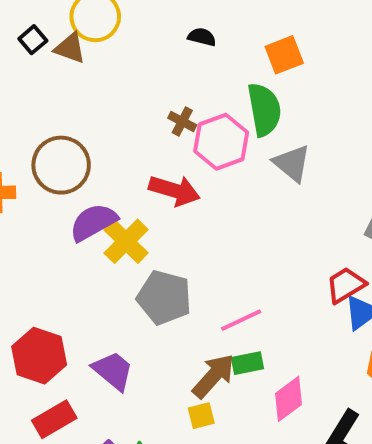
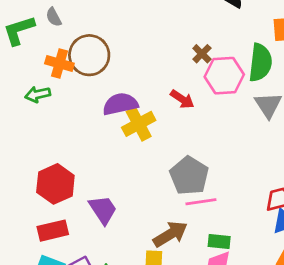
brown circle: (61, 165) -> (89, 55), moved
red arrow: (174, 190) -> (182, 99), size x0.7
gray pentagon: (164, 298) -> (189, 176), moved
green rectangle: (247, 363) -> (219, 241), moved

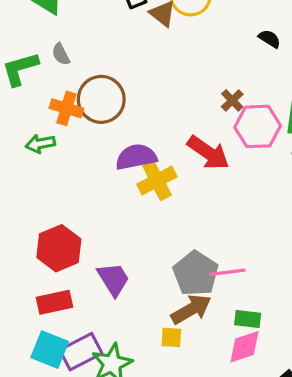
red arrow: (182, 99) -> (208, 153), size x1.5
gray pentagon: (189, 176) -> (196, 273), moved

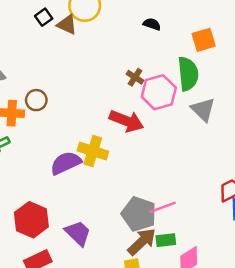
brown circle: (101, 99) -> (36, 100), size x0.6
purple semicircle: (136, 157) -> (66, 163), moved
yellow cross: (157, 180) -> (93, 151), turned -32
green rectangle: (248, 319) -> (166, 240), moved

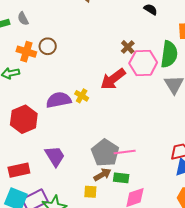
red arrow: (126, 121) -> (113, 79), turned 108
yellow cross: (93, 151) -> (82, 96), size x0.6
red hexagon: (31, 220) -> (24, 119), moved
brown arrow: (142, 242) -> (102, 175), size x0.7

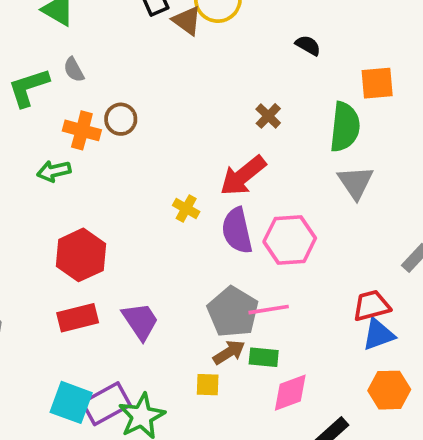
pink hexagon: (143, 63) -> (290, 240), moved
purple semicircle: (59, 100) -> (237, 231), moved, turned -90
red rectangle: (19, 170) -> (78, 318), moved

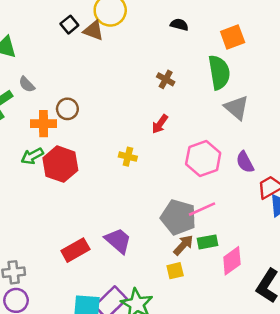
red arrow: (243, 176) -> (160, 124), size x0.6
purple semicircle: (237, 231) -> (245, 162), moved, size x0.7
red hexagon: (81, 255) -> (60, 164), moved

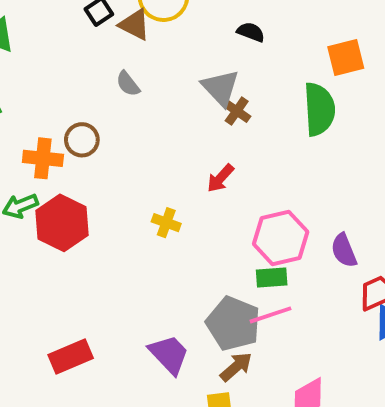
black semicircle: (179, 25) -> (251, 32), moved
gray semicircle: (27, 84) -> (128, 84), moved
gray triangle: (237, 108) -> (220, 88), moved
purple trapezoid: (118, 241) -> (169, 354), moved
green rectangle: (208, 242) -> (272, 277), moved

